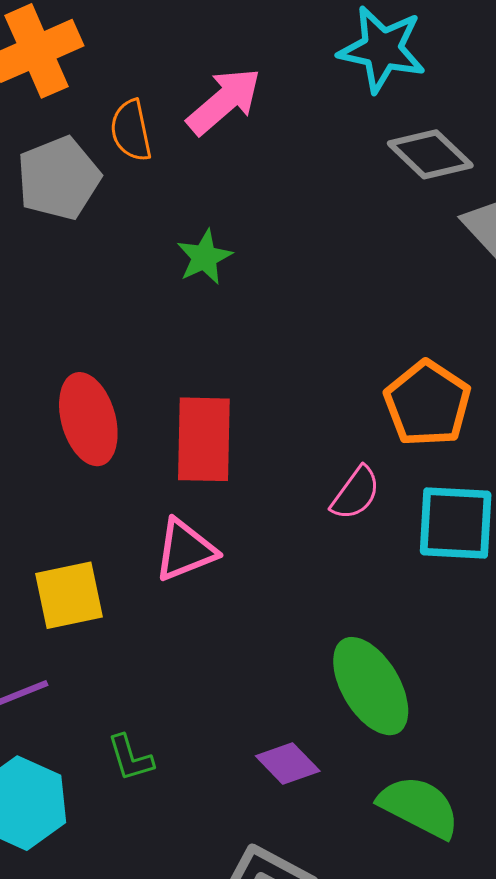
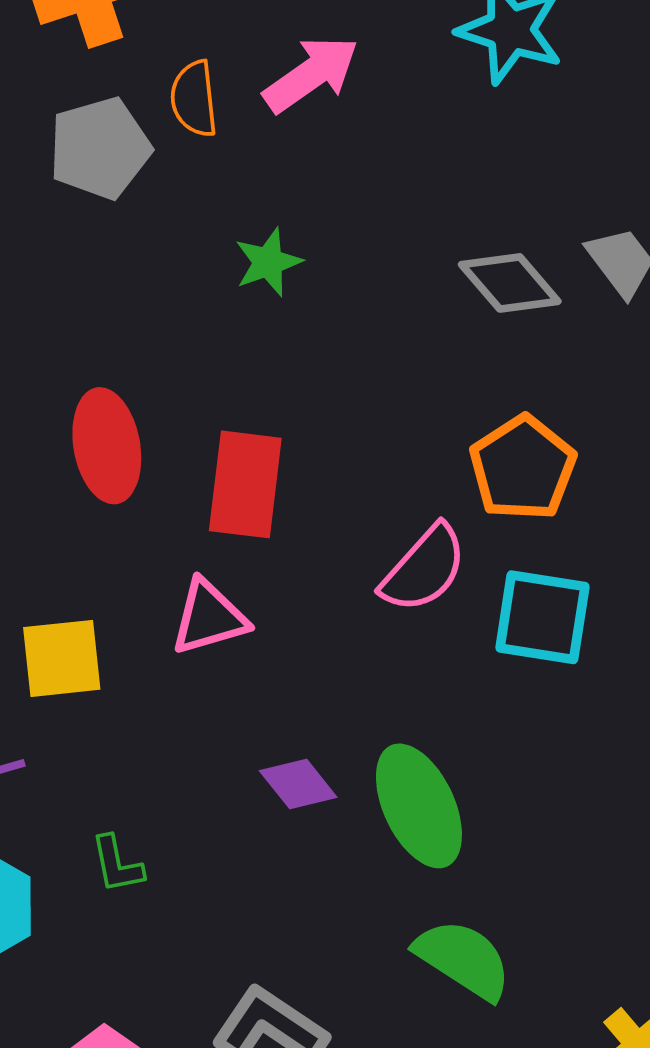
gray diamond: (430, 154) -> (510, 283), moved
pink semicircle: (356, 493) -> (424, 569), size x1.4
purple diamond: (288, 763) -> (298, 784), moved

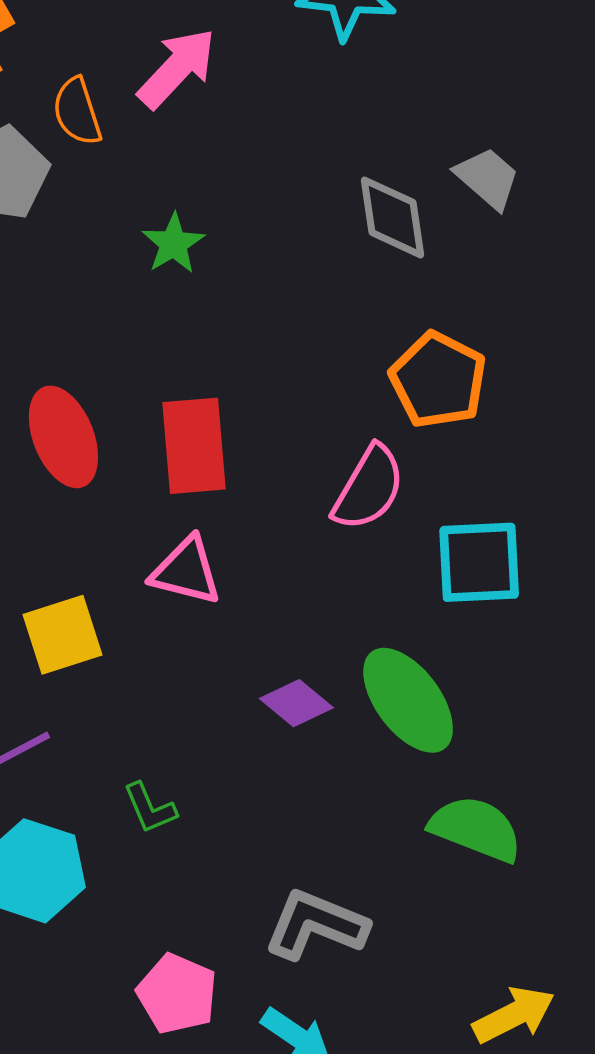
gray diamond: (510, 283) -> (392, 217), turned 44
pink triangle: (209, 617) -> (186, 571), turned 42
cyan square: (542, 617) -> (479, 562), moved

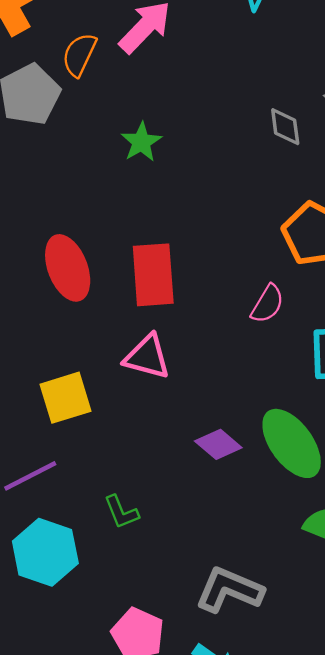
orange semicircle: (77, 112) -> (79, 55), turned 42
gray diamond: (392, 217) -> (285, 127), size x0.7
pink semicircle: (369, 488) -> (267, 304), size x0.7

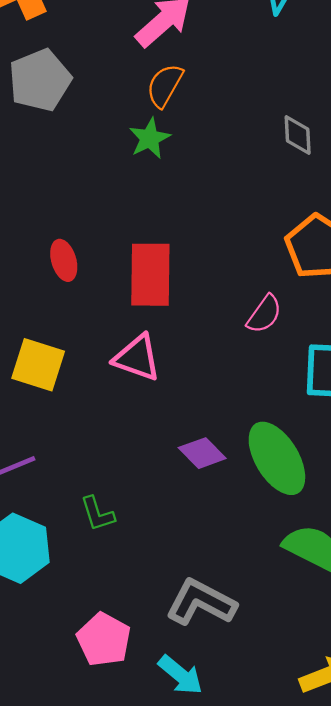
orange semicircle: (79, 55) -> (165, 86), moved
red ellipse: (68, 268) -> (64, 260), size x0.6
yellow square: (65, 398) -> (38, 365), moved, turned 30

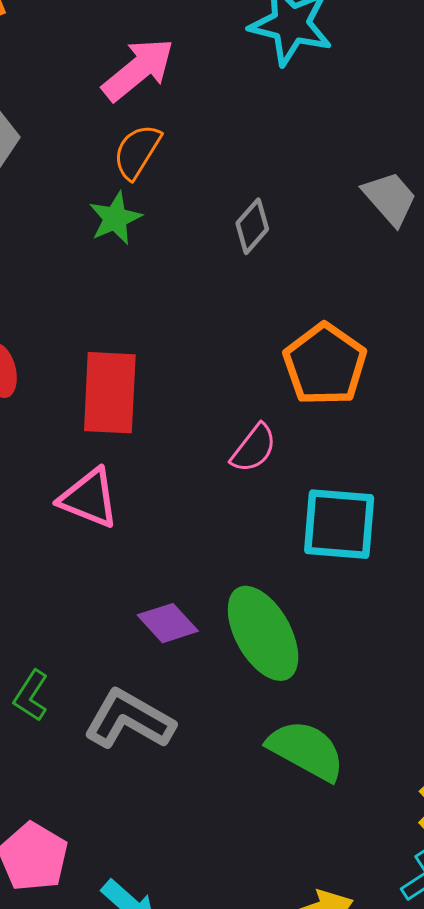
gray diamond: (298, 135) -> (252, 226), moved, turned 42
green L-shape: (97, 514) -> (31, 696), turned 48
gray L-shape: (201, 602) -> (129, 719), moved

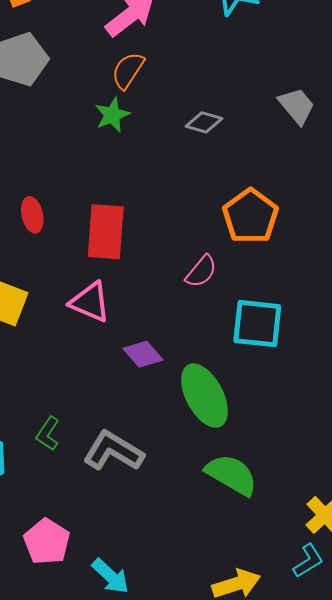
gray diamond: (252, 226) -> (204, 122), turned 63
purple diamond: (168, 623) -> (143, 354), moved

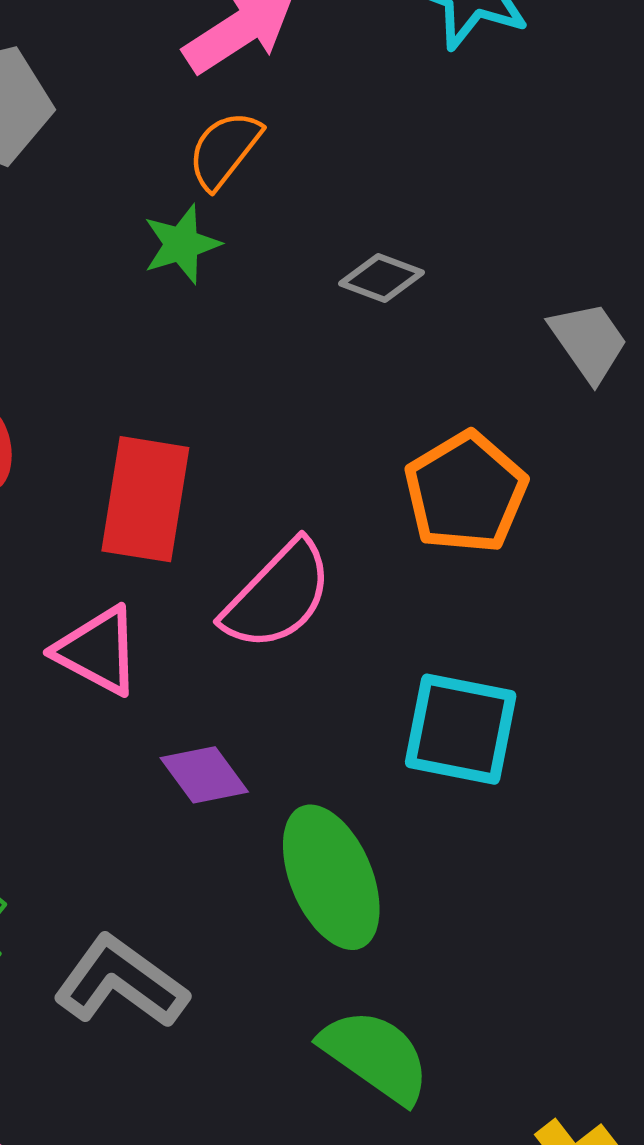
gray trapezoid: (297, 106) -> (589, 341), moved
pink semicircle: (201, 271) -> (278, 596), moved, size x1.6

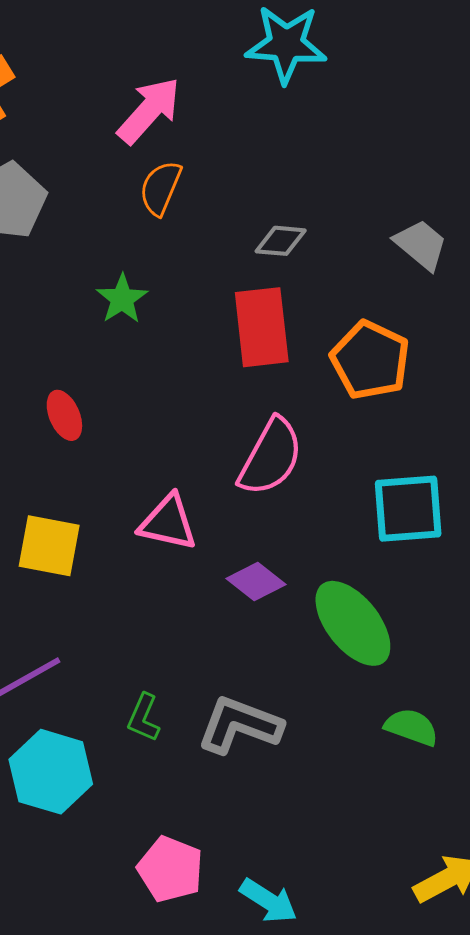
green star: (182, 244) -> (122, 299), moved
red rectangle: (145, 499) -> (262, 327), moved
green semicircle: (376, 1056) -> (411, 727), size x0.7

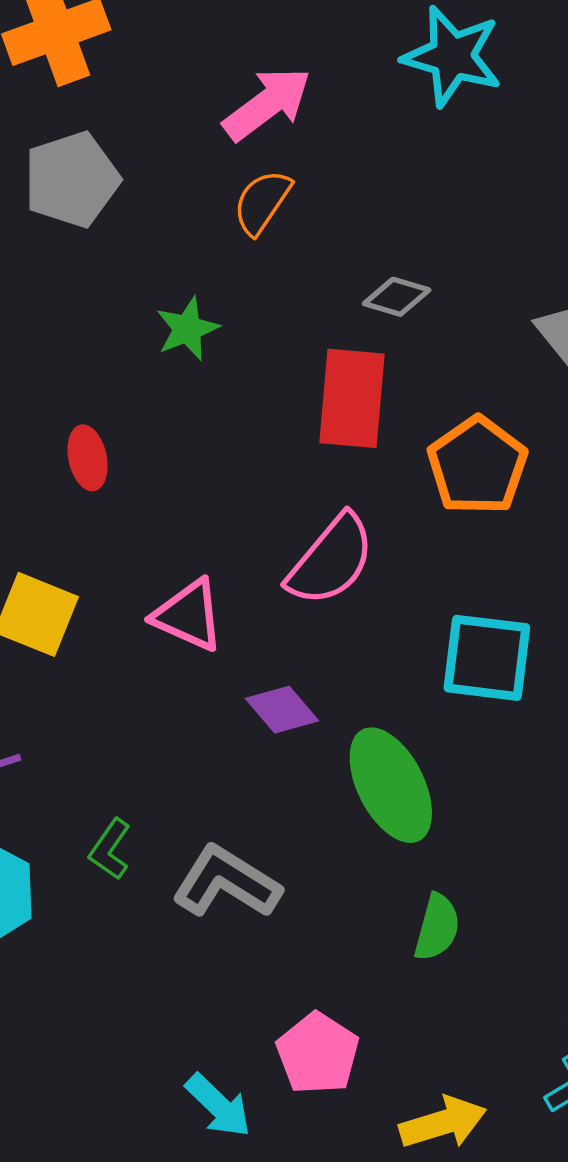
green semicircle: (411, 727) -> (437, 927), turned 74
pink pentagon: (170, 869) -> (318, 1053), moved

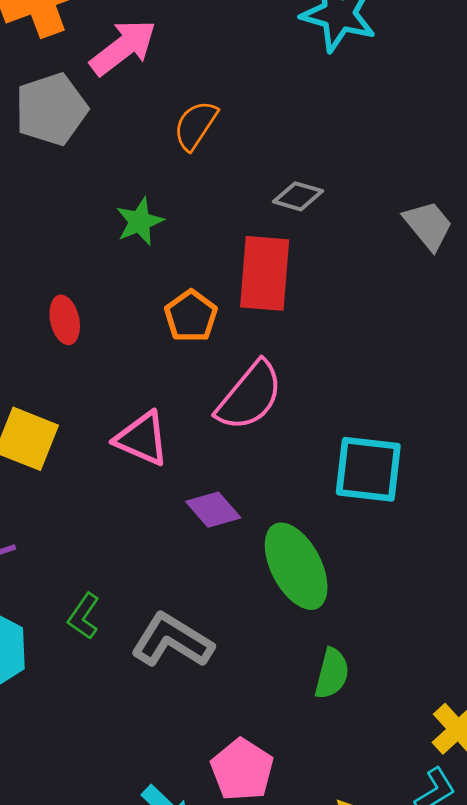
pink arrow: (267, 104) -> (123, 47), moved
orange pentagon: (477, 466) -> (191, 316), moved, size x0.7

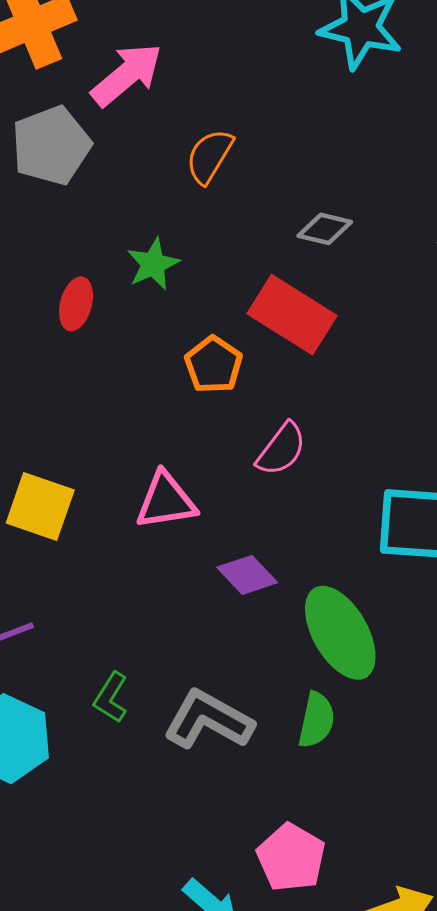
red rectangle: (265, 273) -> (292, 315), turned -60
red ellipse: (65, 320) -> (76, 304), moved, turned 30
pink semicircle: (250, 396) -> (281, 449), size x0.7
pink triangle: (142, 439) -> (166, 501), turned -30
green semicircle: (332, 674) -> (316, 720), moved

